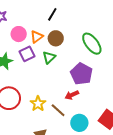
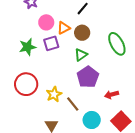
green triangle: (49, 57) -> (81, 55), moved
purple pentagon: (81, 74) -> (88, 77), moved
red arrow: (72, 95) -> (112, 95), moved

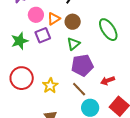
purple pentagon: (88, 77) -> (82, 65), turned 30
brown line: (73, 104) -> (79, 89), moved

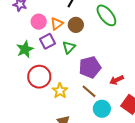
green ellipse: (108, 30) -> (106, 15), moved
green triangle: (73, 44) -> (69, 47), moved
red circle: (22, 78) -> (39, 77), moved

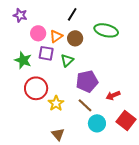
green ellipse: (106, 15) -> (106, 30), turned -40
purple square: (48, 41) -> (46, 53), turned 35
green star: (25, 49) -> (23, 60), turned -30

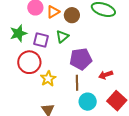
purple square: (46, 53) -> (41, 40), moved
green star: (23, 60) -> (18, 33), turned 30
brown line: (85, 105) -> (77, 83), turned 42

